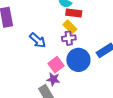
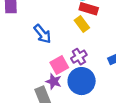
purple cross: (69, 38) -> (79, 57), moved, turned -32
blue circle: (78, 60) -> (82, 81), moved

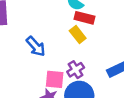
pink square: (59, 65) -> (55, 79), turned 36

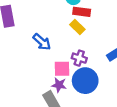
purple cross: (76, 70) -> (79, 58), turned -32

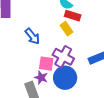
purple cross: (79, 58) -> (63, 57), size x1.5

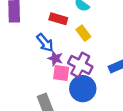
red rectangle: (73, 16) -> (58, 19), moved
purple star: (41, 78) -> (55, 58), moved

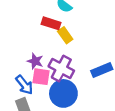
red rectangle: (58, 19) -> (51, 23), moved
blue arrow: (45, 43) -> (24, 85), moved

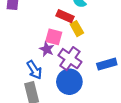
pink square: (41, 77) -> (54, 37), moved

